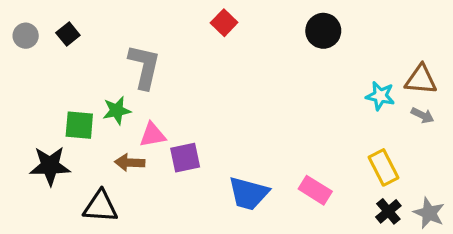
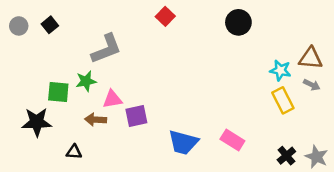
gray L-shape: (144, 67) -> (106, 49), turned 56
yellow rectangle: (383, 167) -> (283, 100), moved
black triangle: (100, 206) -> (74, 152), size x0.6

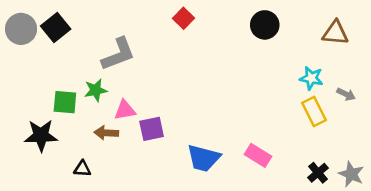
black square: (50, 25) -> (56, 28), size x1.5
gray circle: (19, 26) -> (21, 29), size x1.5
brown triangle: (310, 58) -> (335, 33), moved

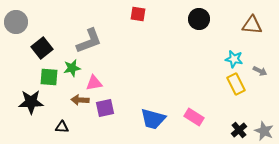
red square: (184, 18) -> (138, 14), turned -35
black square: (56, 28) -> (42, 48), moved
purple square: (152, 129) -> (105, 108), moved

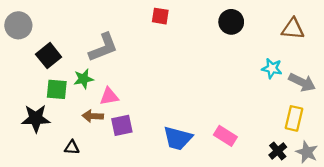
gray arrow: (260, 71) -> (302, 82), size x1.6
yellow rectangle: (236, 84) -> (294, 118), moved, turned 40

